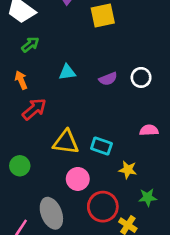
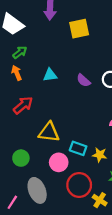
purple semicircle: (108, 79) -> (83, 80), turned 64
orange arrow: (21, 80) -> (17, 73), moved
cyan rectangle: (101, 146) -> (78, 148), moved
green circle: (20, 166) -> (21, 158), moved

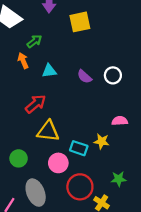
green arrow: (20, 52) -> (34, 41), moved
orange arrow: (17, 73) -> (23, 61), moved
red arrow: (23, 105) -> (36, 104), moved
yellow star: (100, 155) -> (102, 141), moved

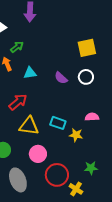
yellow square: (80, 22) -> (87, 48), moved
cyan rectangle: (79, 148) -> (58, 123), moved

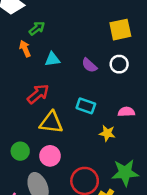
cyan rectangle: (58, 123) -> (86, 106), moved
pink circle: (38, 154) -> (50, 156), moved
green star: (91, 168) -> (125, 173), size x1.6

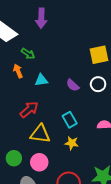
green arrow: (37, 28) -> (28, 54), turned 72
cyan rectangle: (86, 106) -> (70, 120), turned 42
yellow star: (107, 133) -> (72, 143), moved

